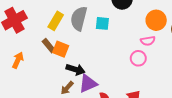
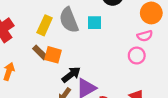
gray semicircle: (79, 18) -> (69, 20), turned -30
black arrow: (75, 69) -> (71, 75), turned -48

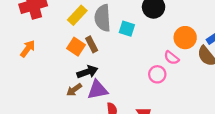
pink semicircle: (145, 36) -> (172, 58), turned 35
brown rectangle: (40, 52) -> (92, 44), moved

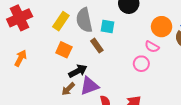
brown rectangle: (92, 44) -> (97, 46), moved

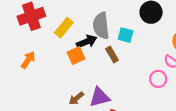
yellow rectangle: (61, 21) -> (64, 28), moved
orange square: (64, 50) -> (76, 56), turned 35
black arrow: (78, 71) -> (87, 42), moved

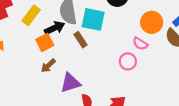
cyan square: (126, 35) -> (93, 19), size x1.5
brown arrow: (76, 98) -> (48, 66), moved

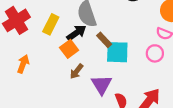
cyan square: (93, 19) -> (117, 52), moved
purple triangle: (70, 83) -> (102, 85), turned -35

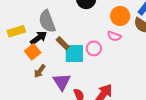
yellow rectangle: (51, 24) -> (16, 31), turned 48
pink circle: (155, 53) -> (94, 48), moved

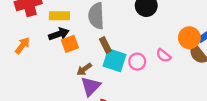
orange circle: (120, 16) -> (189, 38), moved
black arrow: (39, 38) -> (59, 34), moved
brown arrow: (40, 71) -> (84, 69), moved

